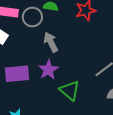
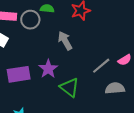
gray arrow: (51, 42) -> (65, 41), moved

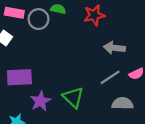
gray arrow: (65, 41) -> (114, 48), moved, turned -60
purple star: (48, 69) -> (40, 101), moved

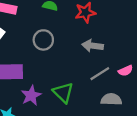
gray circle: (38, 19) -> (43, 40), moved
gray arrow: (114, 48) -> (93, 46), moved

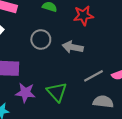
gray arrow: (93, 46) -> (73, 47), moved
purple star: (31, 96) -> (25, 93), turned 30

